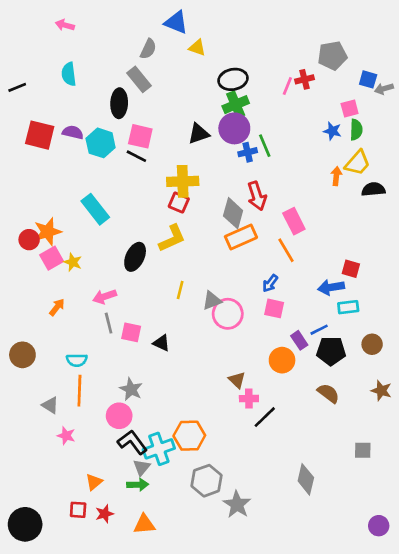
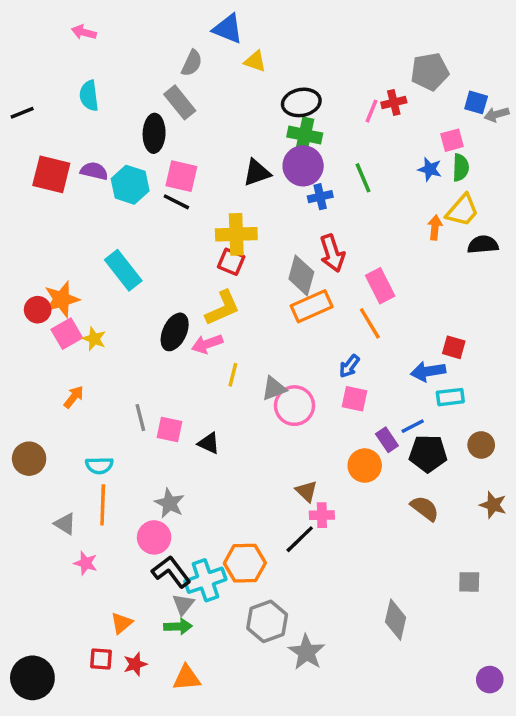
green cross: (236, 105) -> (305, 135), turned 35
green line: (265, 146) -> (363, 178), moved
pink arrow: (105, 297) -> (207, 344), moved
black line: (265, 417) -> (300, 539), moved

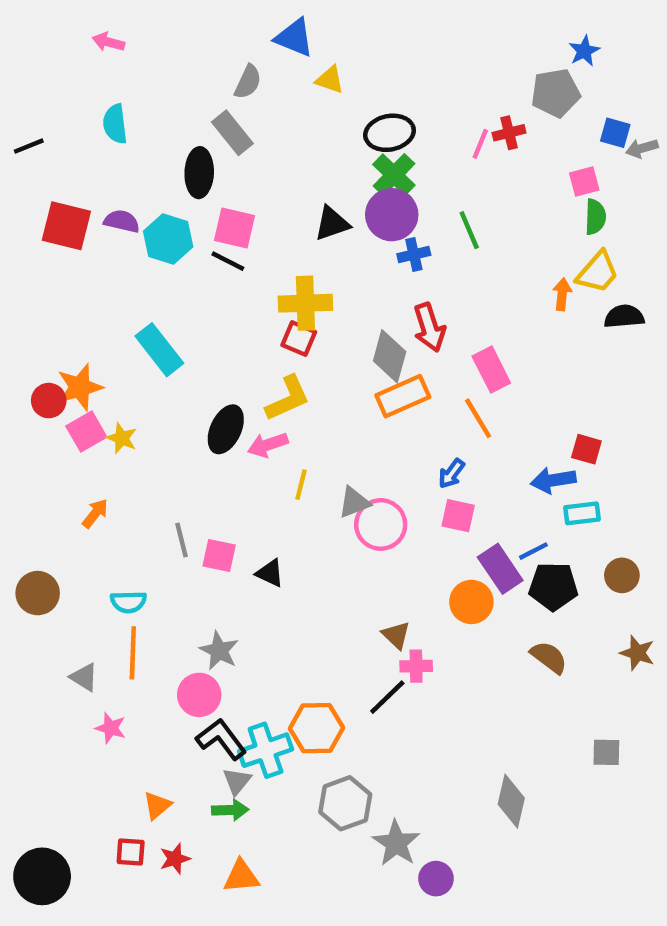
green cross: (305, 135) -> (394, 175), turned 32
blue star: (430, 169) -> (584, 51), moved, turned 30
purple rectangle: (387, 440) -> (500, 569), size x1.5
purple circle: (490, 680) -> (436, 879), moved

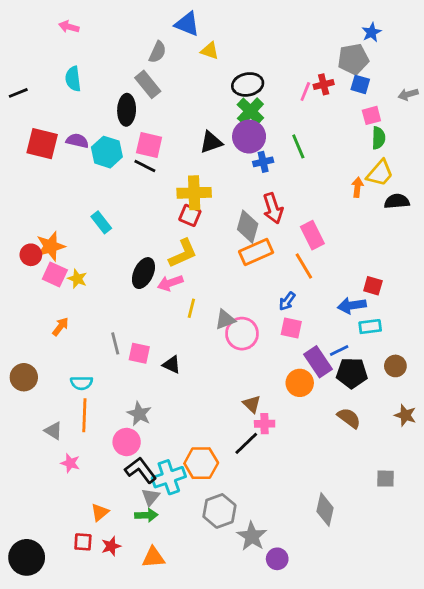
blue square: (615, 133) -> (360, 84), moved
cyan rectangle: (159, 350) -> (101, 222), size x0.7
pink square: (86, 432) -> (55, 274), turned -35

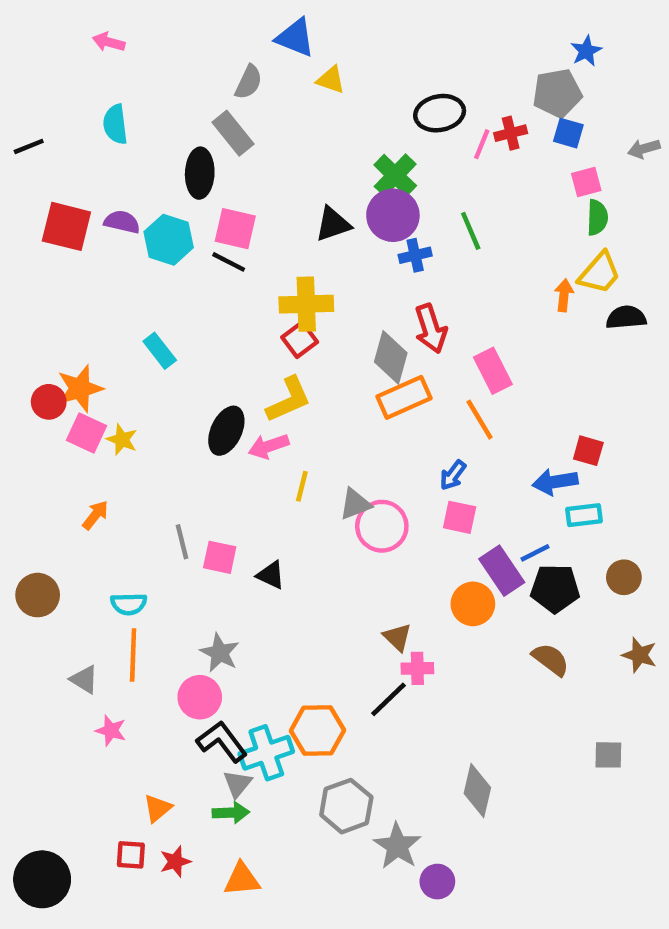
black ellipse: (248, 84) -> (440, 113), moved
red square: (190, 215) -> (300, 340), turned 30
gray diamond: (325, 510) -> (477, 790), moved

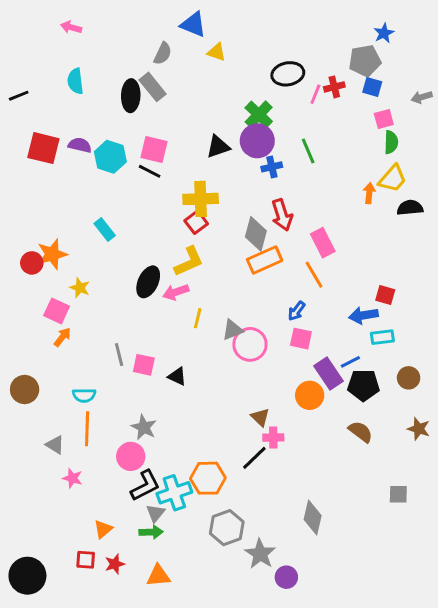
black ellipse: (200, 173) -> (131, 96), moved
pink square: (86, 433) -> (57, 311), moved
black L-shape: (222, 742) -> (145, 486), turned 100

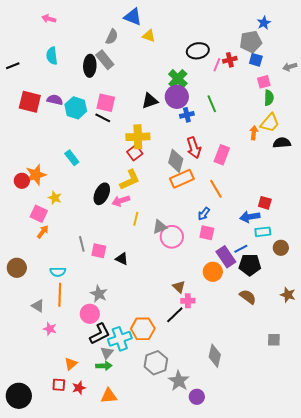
pink rectangle: (323, 243) -> (222, 155), moved, turned 48
brown circle: (409, 378) -> (281, 248), moved

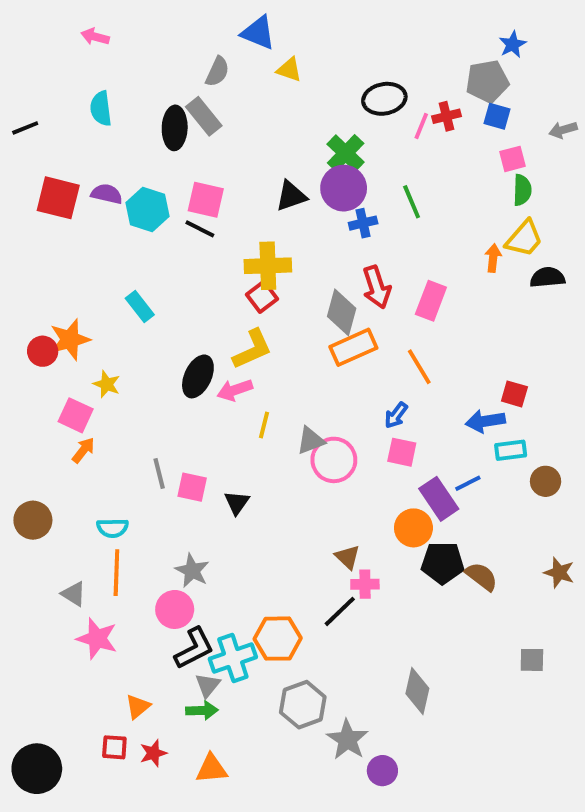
black triangle: (122, 259) -> (237, 503), turned 40
black pentagon: (250, 265) -> (443, 563), moved
pink star: (50, 329) -> (97, 639), size x1.5

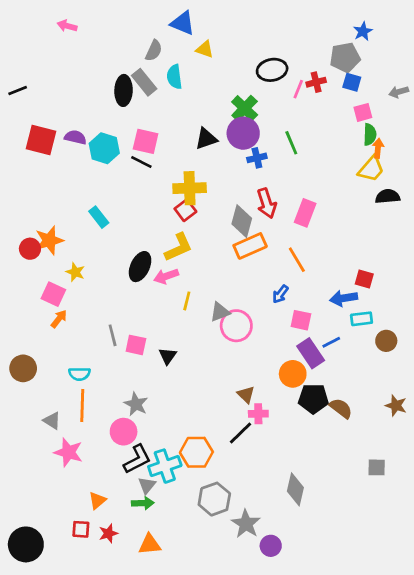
cyan semicircle: (101, 108) -> (174, 77), moved
orange arrow: (493, 258) -> (378, 148), moved
pink square: (402, 452) -> (301, 320), moved

